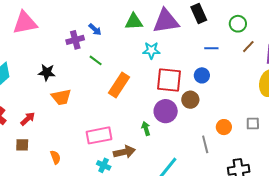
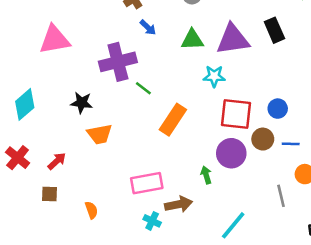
blue arrow: (95, 29) -> (148, 27), moved
purple cross: (75, 40) -> (118, 62), size x1.6
blue line: (211, 48) -> (291, 144), moved

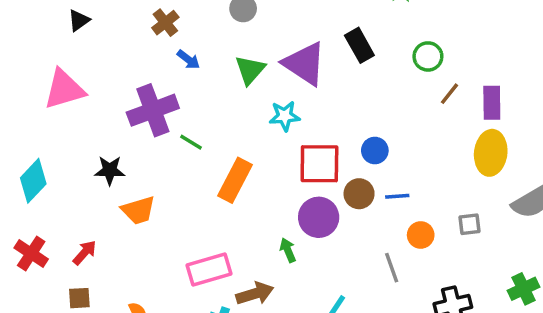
purple triangle: (233, 39) -> (305, 64), turned 48
green triangle: (192, 40) -> (250, 70), turned -40

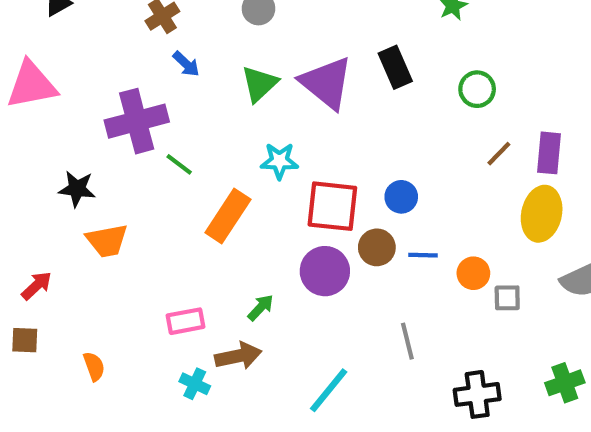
brown line: (449, 94) -> (499, 154), moved
cyan star: (285, 116) -> (279, 161), moved
orange circle: (421, 235) -> (473, 273), moved
green arrow: (288, 250) -> (261, 308), moved, turned 60
pink rectangle: (209, 269) -> (185, 321), size x0.7

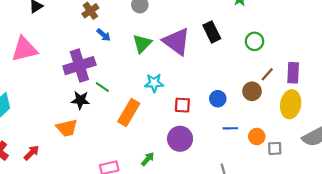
black star: (77, 189) -> (80, 100), moved
red square: (332, 206) -> (182, 105), size x0.6
brown circle: (377, 247) -> (252, 91), moved

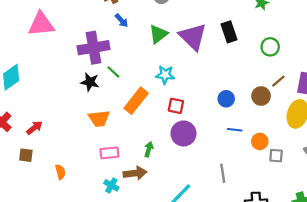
red square: (182, 105) -> (176, 106), moved
orange trapezoid: (67, 128) -> (99, 118), moved
green arrow: (148, 159) -> (149, 149), turned -32

